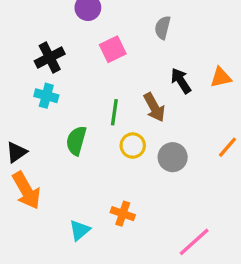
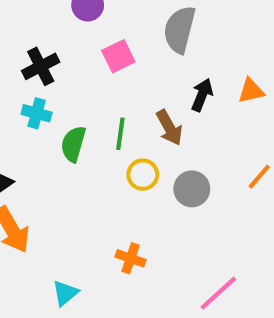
gray semicircle: (163, 28) -> (180, 30), size x1.6
black arrow: (181, 81) -> (202, 95), turned 55
green semicircle: (76, 141) -> (73, 144), moved
cyan triangle: (80, 230) -> (65, 293), moved

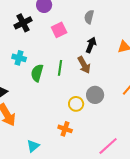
gray semicircle: (180, 30) -> (89, 17), size x0.6
black cross: (41, 66) -> (23, 23), moved
black arrow: (202, 95) -> (91, 45), moved
yellow circle: (143, 175) -> (76, 104), moved

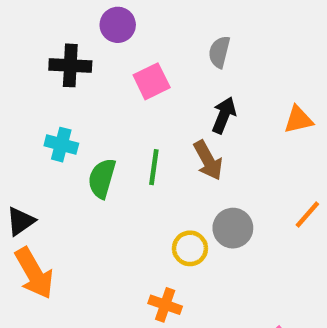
black cross: (23, 23) -> (70, 65), turned 30

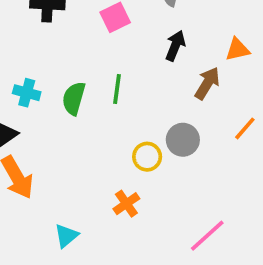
cyan cross: (61, 145) -> (27, 93), moved
brown arrow: (208, 160) -> (207, 83), moved, turned -120
orange cross: (165, 305) -> (126, 204), turned 36

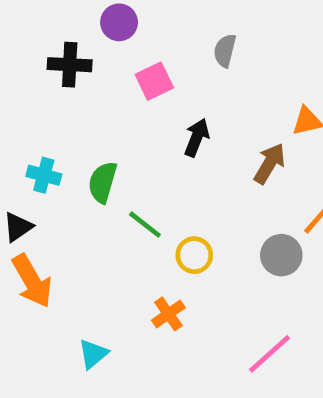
black arrow: (175, 46) -> (197, 138), moved
green line: (117, 89) -> (145, 225), moved, turned -60
gray circle: (183, 140) -> (281, 255), moved

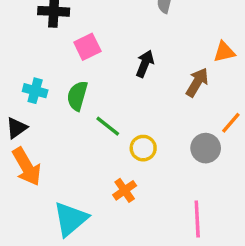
pink square: (154, 81) -> (87, 47), moved
cyan triangle: (93, 354) -> (71, 219), size x1.6
pink line: (270, 354) -> (197, 219), turned -51

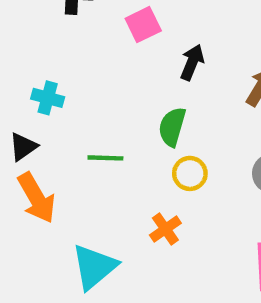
pink square: (87, 47) -> (143, 25), moved
green semicircle: (77, 96) -> (172, 127), moved
green line: (108, 126) -> (105, 158), moved, turned -36

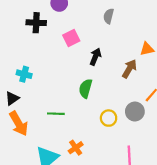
green line: (105, 158) -> (56, 114), moved
yellow circle: (190, 173) -> (109, 118), moved
orange cross: (165, 229) -> (76, 148), moved

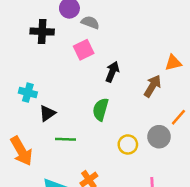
gray semicircle: (109, 16) -> (90, 22), moved, turned 96
black triangle: (12, 98) -> (47, 113), moved

